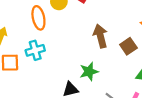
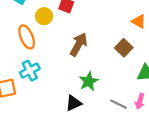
brown arrow: (100, 36) -> (79, 44), moved, turned 55

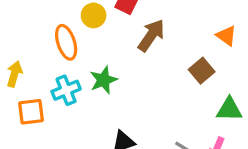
brown arrow: (79, 44) -> (151, 35), moved
green star: (89, 81) -> (103, 80), moved

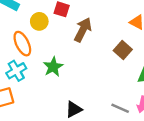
cyan cross: (66, 90) -> (16, 71), moved

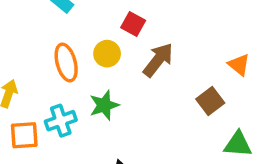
yellow circle: (39, 21) -> (107, 54), moved
cyan cross: (16, 71) -> (61, 121), moved

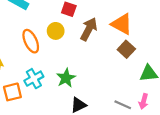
orange triangle: (239, 65) -> (122, 24), moved, size x1.5
green star: (104, 105) -> (66, 78), moved

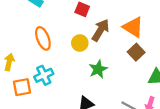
yellow circle: (56, 31) -> (80, 43), moved
green star: (66, 78) -> (98, 69), moved

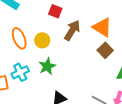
yellow circle: (80, 43) -> (42, 40), moved
green star: (98, 69) -> (47, 66), moved

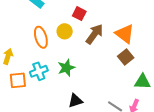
yellow circle: (42, 40) -> (65, 31), moved

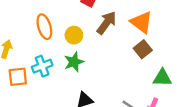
yellow circle: (65, 31) -> (74, 35), moved

